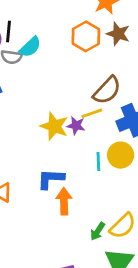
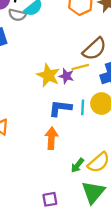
blue L-shape: (51, 179) -> (60, 108), moved

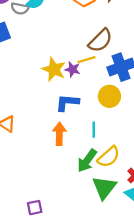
cyan line: (83, 107) -> (94, 130), moved
green arrow: (77, 165) -> (87, 161), size x1.5
purple square: (50, 199) -> (35, 208), moved

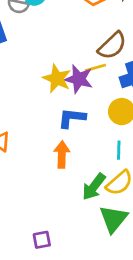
purple star: (72, 69) -> (79, 79), size x1.5
cyan line: (94, 130) -> (119, 150), moved
purple square: (35, 208) -> (42, 240), moved

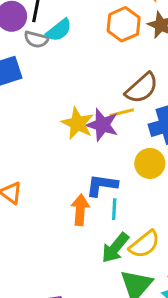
blue L-shape: (72, 118) -> (102, 185), moved
cyan line: (119, 150) -> (114, 209), moved

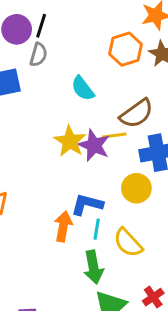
cyan semicircle: (59, 30) -> (83, 88), moved, turned 84
gray semicircle: (36, 39) -> (38, 55), turned -95
yellow semicircle: (144, 244) -> (128, 243), moved, turned 80
green arrow: (115, 248) -> (93, 267), turned -56

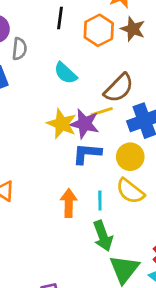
black line: (41, 26) -> (60, 18), moved
blue L-shape: (87, 204) -> (87, 154), moved
yellow semicircle: (128, 243) -> (130, 191), moved

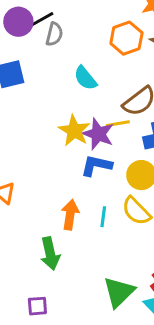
black line: (60, 18) -> (42, 19), moved, turned 45
gray semicircle: (19, 49) -> (54, 34), moved
green arrow: (103, 236) -> (50, 254), moved

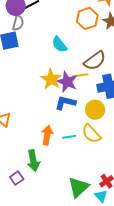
gray semicircle: (54, 34) -> (18, 23), moved
cyan line: (103, 217) -> (69, 137), turned 72
purple square: (37, 306) -> (17, 178), moved, turned -32

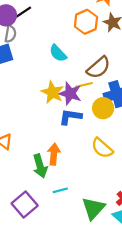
yellow circle: (95, 110) -> (103, 108), moved
cyan line: (69, 137) -> (60, 190), moved
green arrow: (33, 161) -> (40, 166), moved
purple square: (17, 178) -> (25, 205), size x1.6

